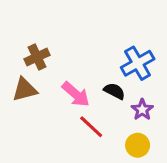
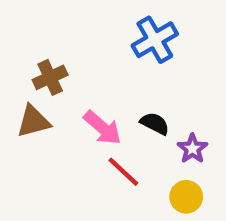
blue cross: (138, 63) -> (155, 40), moved

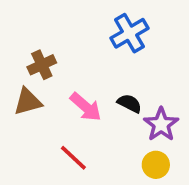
purple star: (192, 149) -> (161, 124), size x1.4
red line: (123, 172) -> (73, 158), moved

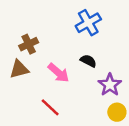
black semicircle: (130, 103) -> (88, 61), moved
yellow circle: (156, 165) -> (117, 112), moved

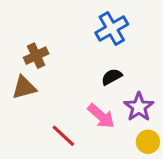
black semicircle: (88, 61) -> (112, 77), turned -56
pink arrow: (58, 73) -> (101, 116), moved

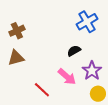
blue cross: (112, 28) -> (87, 22), moved
brown cross: (36, 56) -> (17, 31), moved

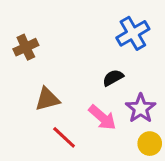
brown triangle: (16, 58) -> (47, 99), moved

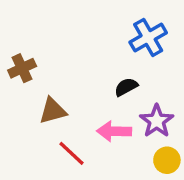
brown cross: (26, 47) -> (22, 68), moved
pink arrow: (102, 118) -> (114, 131), turned 140

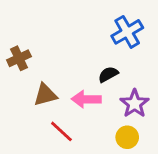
pink arrow: (114, 131) -> (86, 99), moved
yellow circle: (167, 160) -> (127, 137), moved

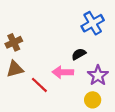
brown triangle: (45, 95) -> (15, 69), moved
red line: (61, 131) -> (39, 85), moved

